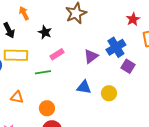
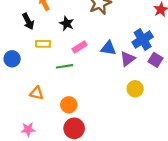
yellow rectangle: (16, 55) -> (43, 44), moved, size x0.6
purple triangle: (91, 56) -> (128, 59), moved
blue triangle: (84, 87) -> (108, 48), moved

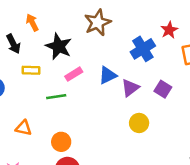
black star: (67, 23) -> (59, 46), size x1.5
blue cross: (143, 40) -> (143, 49), moved
blue triangle: (108, 48) -> (108, 75), turned -35

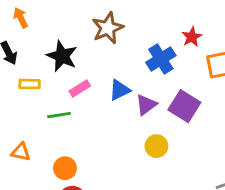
orange arrow: (32, 23) -> (21, 18), moved
purple square: (163, 89) -> (184, 106), size x1.5

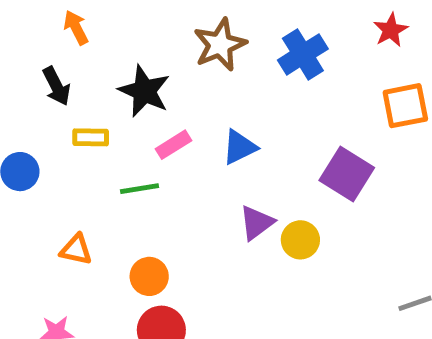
red star: (192, 37) -> (391, 30), moved
blue cross: (161, 59) -> (303, 54), moved
purple triangle: (146, 105) -> (256, 223), moved

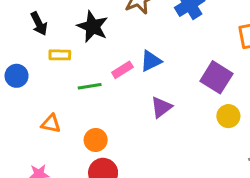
pink rectangle: (174, 145) -> (122, 70), moved
yellow circle: (300, 240) -> (228, 116), moved

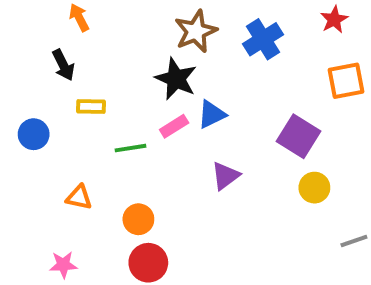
black star: (93, 27) -> (176, 79), moved

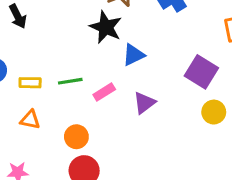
yellow rectangle: (91, 107) -> (30, 83), moved
pink rectangle: (174, 126) -> (104, 92), moved

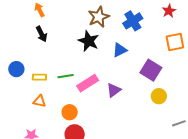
black arrow: (18, 16) -> (41, 34), moved
blue triangle: (133, 55) -> (120, 50), moved
pink rectangle: (104, 92) -> (88, 83), size x1.5

